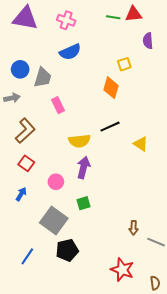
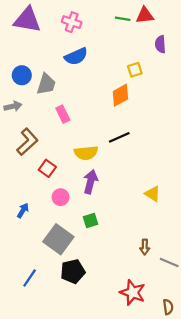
orange diamond: (111, 88) -> (120, 95), turned 45
yellow triangle: (141, 144) -> (153, 194), moved
red square: (26, 163) -> (47, 168), moved

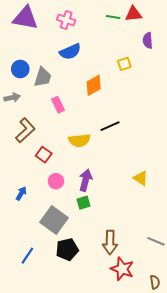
orange diamond: (120, 95) -> (94, 85), moved
purple arrow: (90, 182) -> (86, 180), moved
brown arrow: (145, 247) -> (110, 242), moved, size x1.6

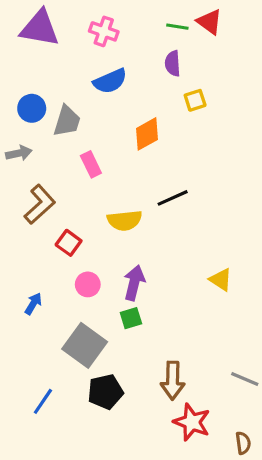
red triangle: (133, 14) -> (209, 22), turned 42
purple semicircle: (148, 40) -> (173, 63), moved

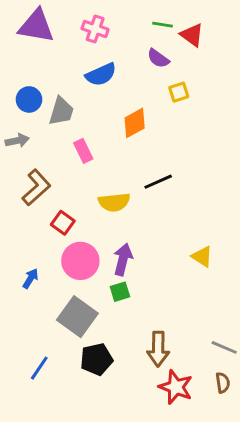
red triangle: (209, 22) -> (192, 35), moved
purple semicircle: (173, 63) -> (158, 58), turned -50
pink circle: (88, 284) -> (80, 261), size x1.6
brown semicircle: (243, 443) -> (223, 383), moved

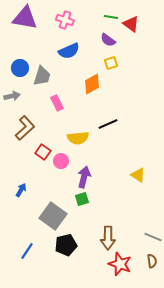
yellow square: (179, 92) -> (111, 63), moved
pink circle: (80, 261) -> (61, 161), moved, size x0.6

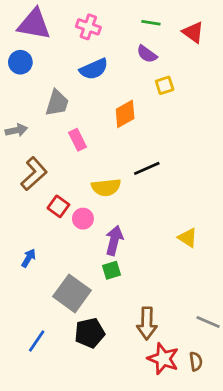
red triangle: (131, 24) -> (193, 32), moved
yellow square: (111, 63) -> (165, 85), moved
blue circle: (20, 68) -> (20, 62), moved
brown semicircle: (152, 261) -> (196, 361), moved

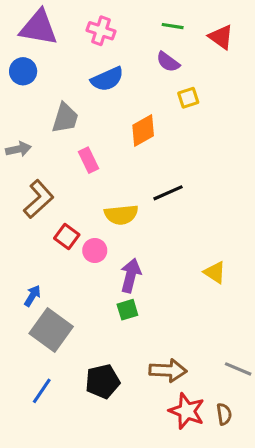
gray square: (72, 293) -> (51, 330), moved
brown arrow: (147, 323) -> (168, 370), turned -88

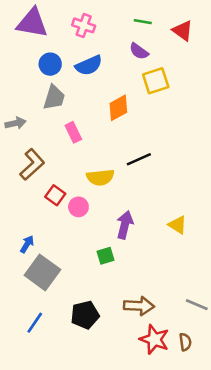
blue circle: (23, 71) -> (50, 64), moved
yellow square: (188, 98) -> (156, 81), size x1.5
purple arrow: (131, 275) -> (125, 225), moved

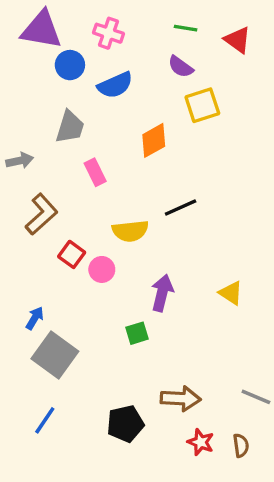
blue circle: (50, 64) -> (70, 65), moved
black pentagon: (85, 315) -> (125, 424), moved
red star: (154, 339) -> (201, 442), size x0.7

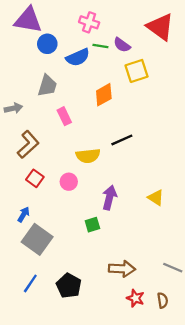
green line: (186, 28) -> (100, 46), moved
pink cross: (108, 33) -> (89, 22), moved
red triangle: (238, 40) -> (160, 27), size x1.5
red square: (72, 254) -> (35, 178), moved
black pentagon: (125, 424) -> (69, 286), moved, turned -30

